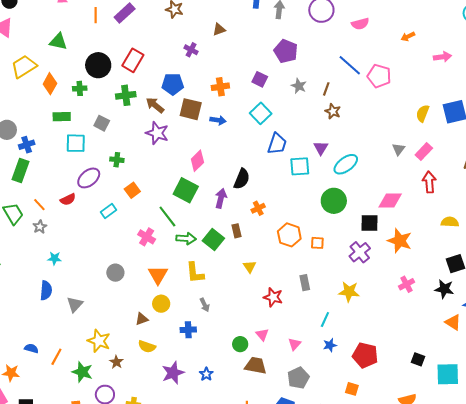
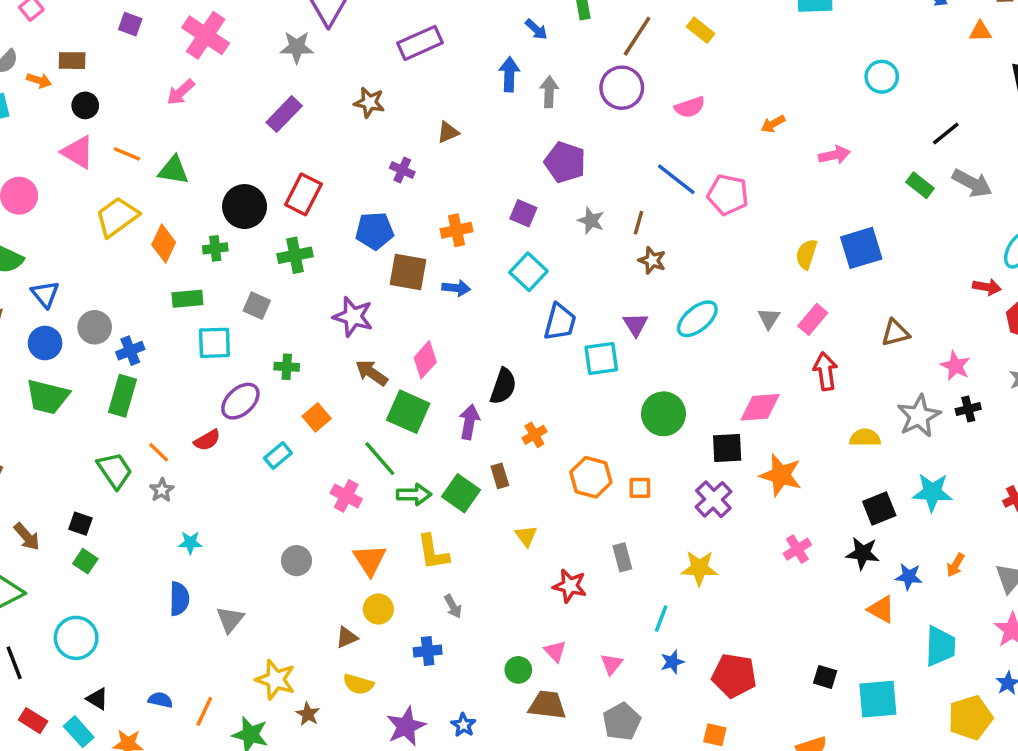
orange line: (96, 15) -> (127, 154), moved, turned -63
brown arrow: (155, 105) -> (372, 373), moved
cyan ellipse: (346, 164) -> (697, 319), moved

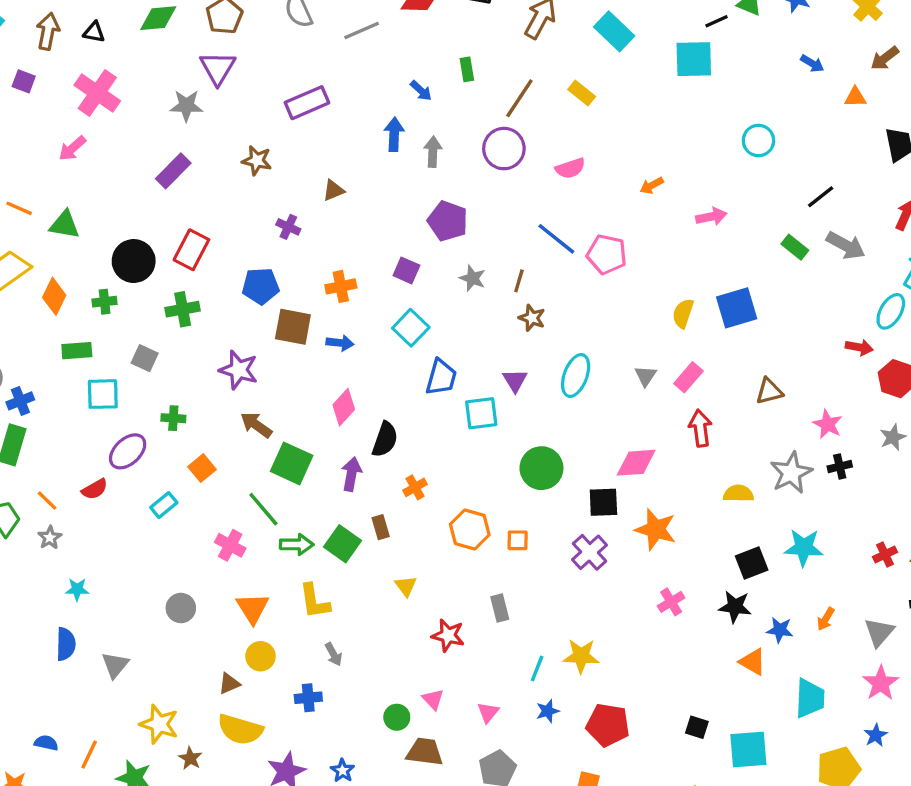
cyan ellipse: (697, 319) -> (576, 375), turned -30
pink diamond: (425, 360) -> (344, 407), moved
yellow star: (699, 568) -> (581, 656), moved
yellow semicircle: (358, 684) -> (240, 730), size x1.5

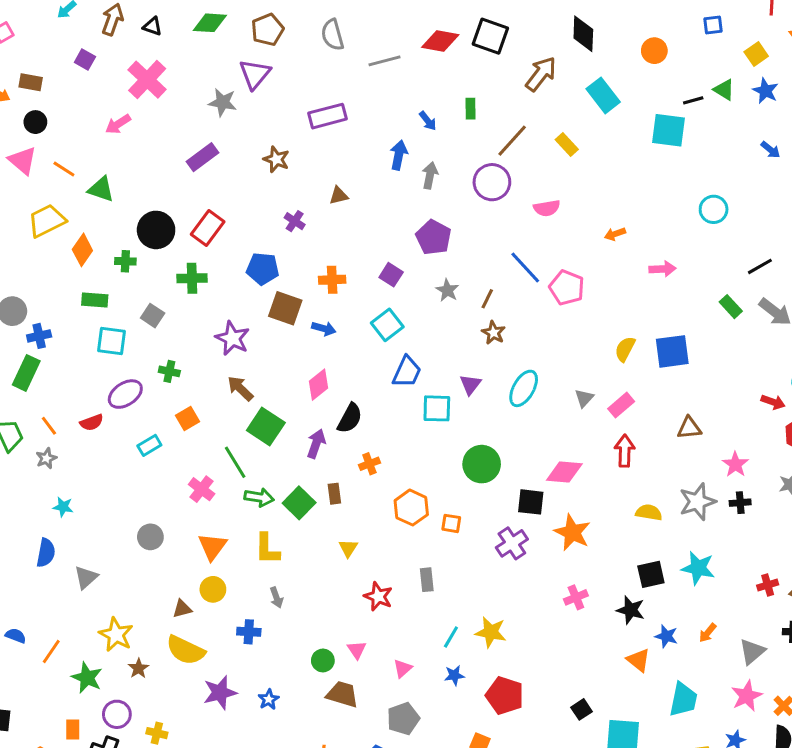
black square: (697, 727) -> (582, 709), turned 30

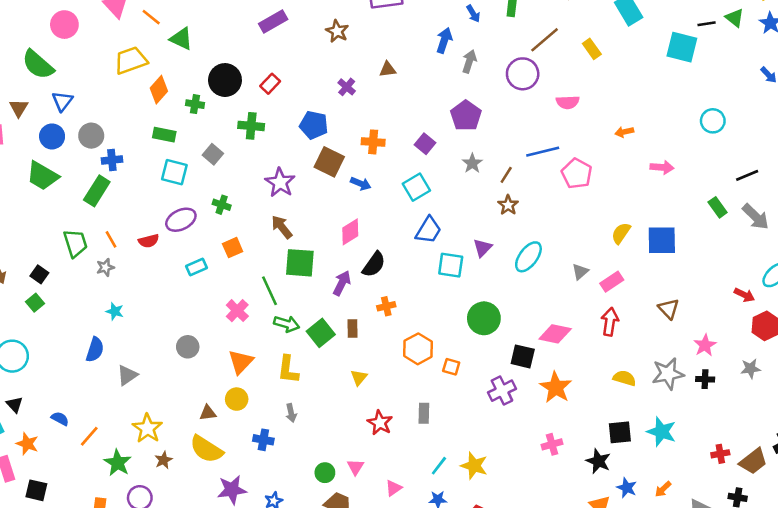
red rectangle: (208, 228) -> (270, 84), size x0.7
blue line: (525, 267) -> (543, 152), turned -68
green square: (266, 427) -> (300, 263), turned -36
brown triangle: (689, 428) -> (669, 309), turned 45

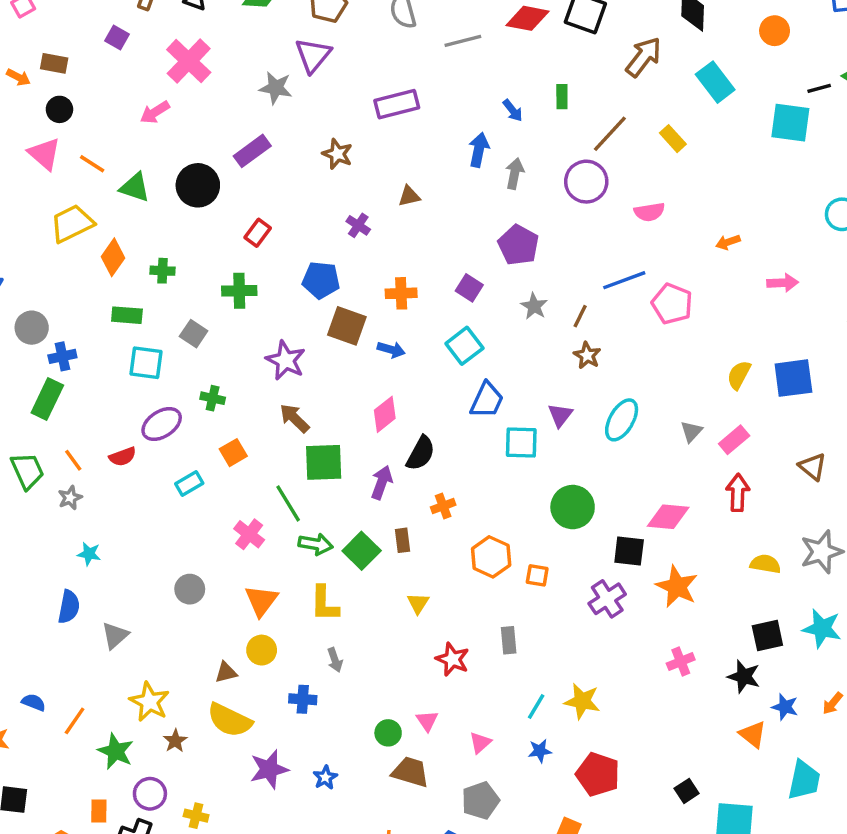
black circle: (225, 80) -> (198, 185), moved

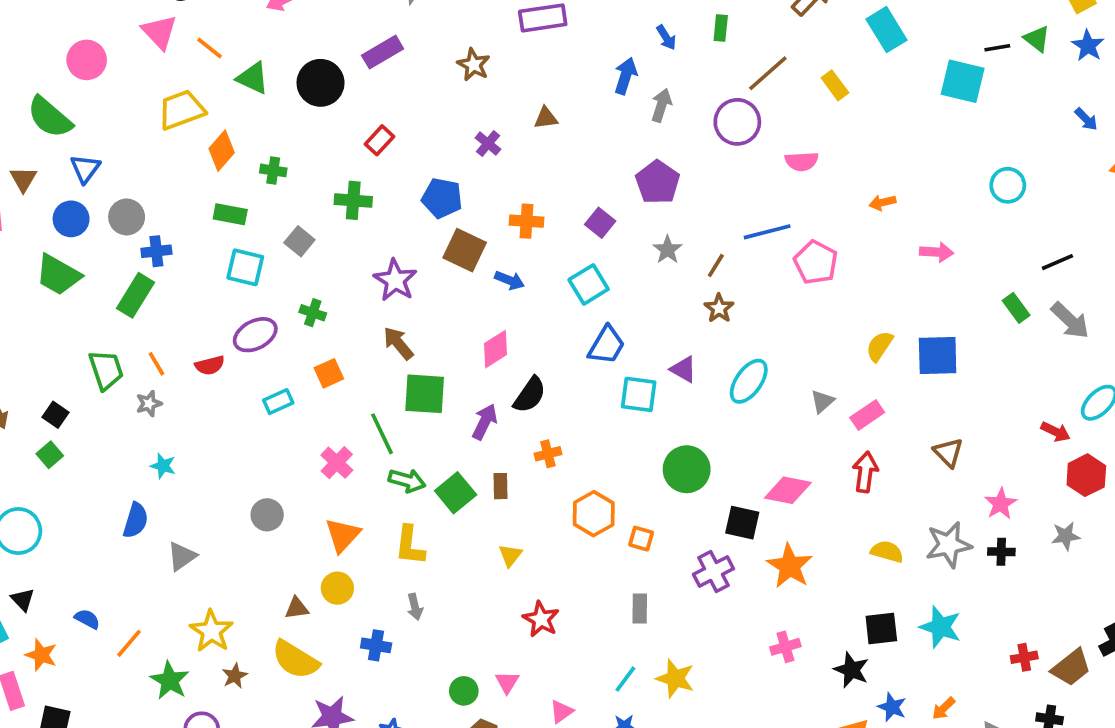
purple triangle: (560, 415) -> (684, 369), turned -44
gray rectangle: (509, 640) -> (640, 609), moved

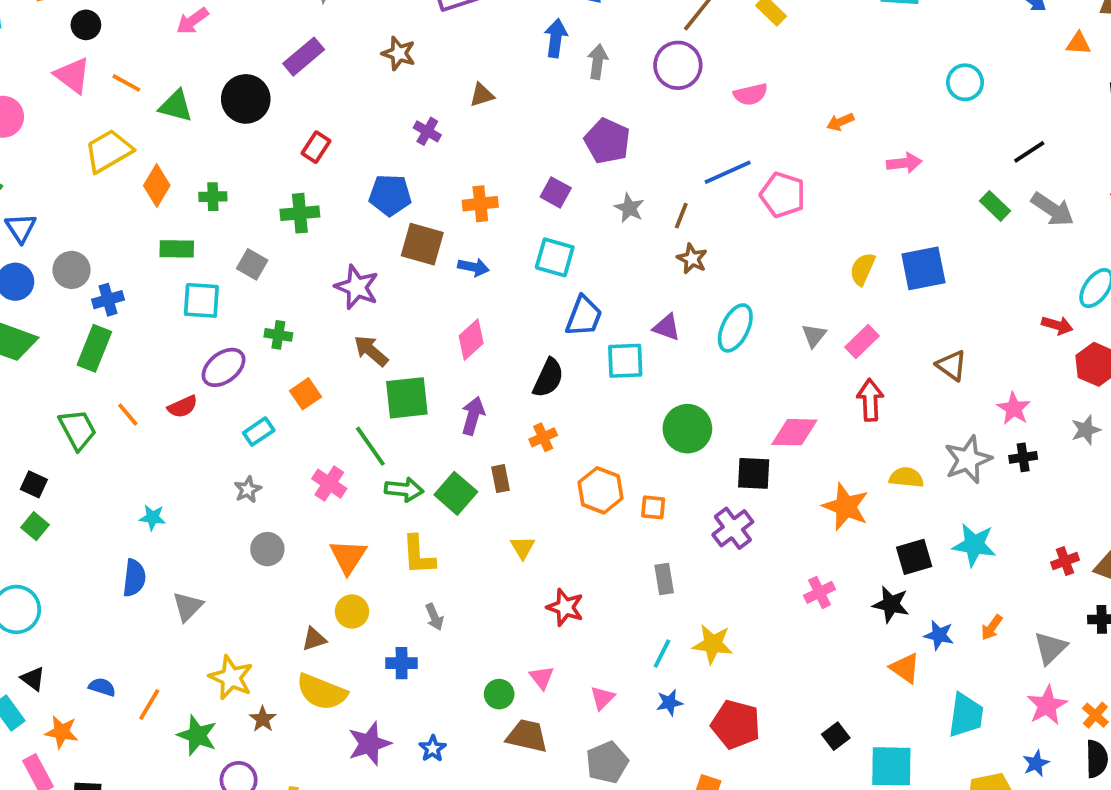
cyan square: (589, 284) -> (555, 257), turned -33
black semicircle: (530, 395) -> (548, 378), moved
gray star: (149, 404) -> (248, 490), moved
orange star: (790, 566) -> (846, 507), moved

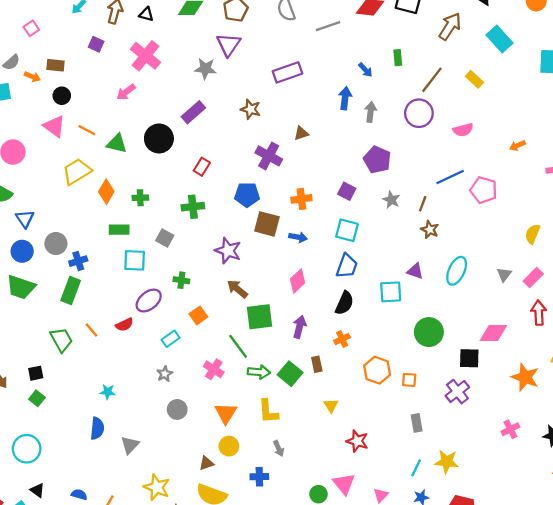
purple cross: (427, 131) -> (269, 156), size x1.6
blue trapezoid: (584, 316) -> (347, 266), moved
black square: (34, 484) -> (36, 373), turned -35
pink triangle: (542, 678) -> (344, 484), size x1.5

